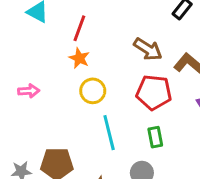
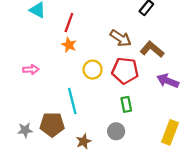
yellow circle: (93, 91) -> (93, 70), moved
cyan line: (109, 133) -> (72, 101), moved

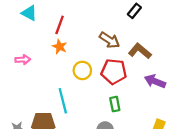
pink arrow: (31, 70) -> (23, 60), moved

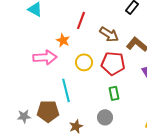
red line: (60, 25) -> (81, 20), moved
pink arrow: (23, 60) -> (45, 57), moved, size x1.6

